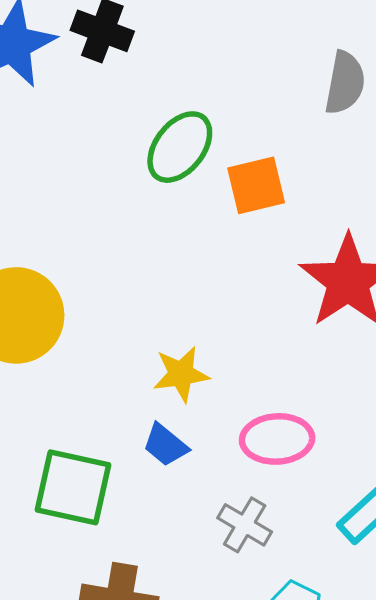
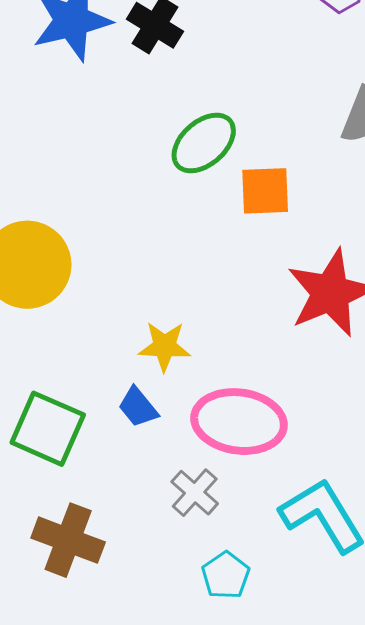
pink ellipse: (277, 439) -> (239, 422), size x1.4

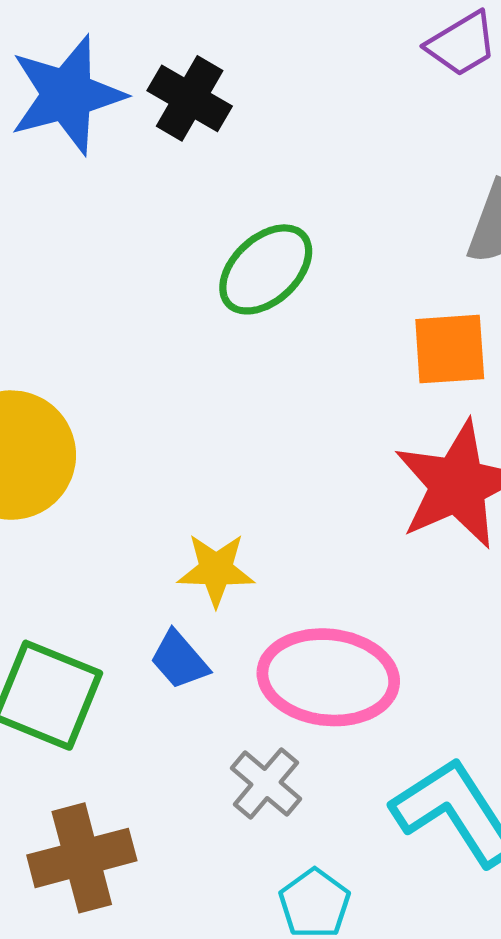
orange square: (265, 191) -> (450, 349), moved
brown cross: (68, 540) -> (82, 858), turned -34

